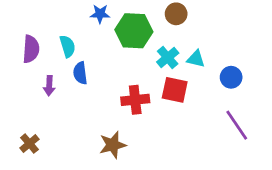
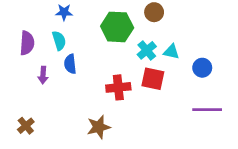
blue star: (100, 14) -> (64, 12), moved
purple line: (237, 125) -> (207, 110), turned -56

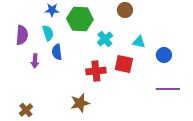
green hexagon: (117, 27) -> (80, 19), moved
cyan cross: (147, 50) -> (105, 39), moved
brown cross: (26, 126) -> (26, 110), moved

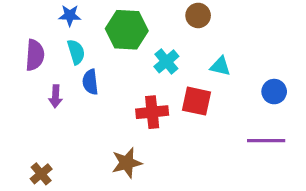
blue star: (52, 10) -> (70, 15), moved
blue circle: (164, 55) -> (274, 92), moved

